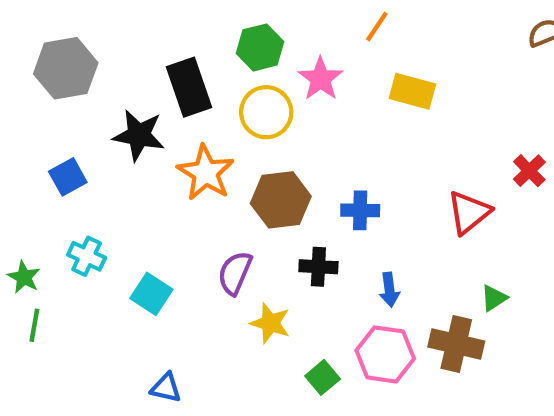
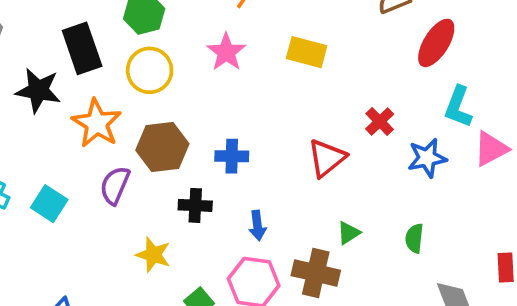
pink star: (321, 79) -> (226, 52), moved
yellow rectangle: (412, 91) -> (307, 52), moved
purple semicircle: (235, 273) -> (115, 185), moved
cyan square: (151, 294) -> (49, 204), moved

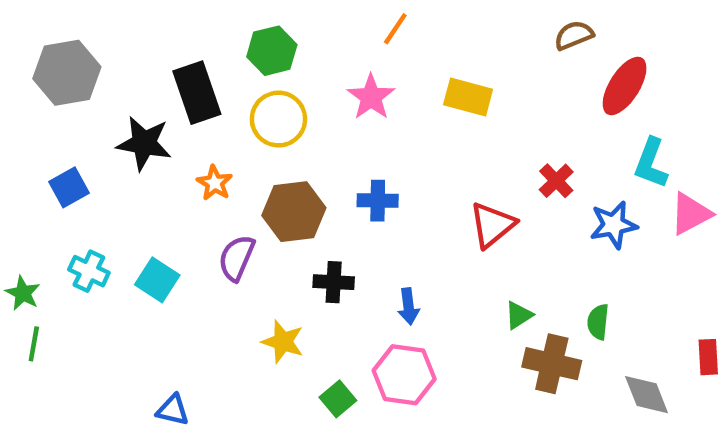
orange star: (97, 123) -> (215, 183), size x0.6
blue cross: (232, 156) -> (378, 201), moved
brown cross: (316, 273) -> (552, 364), moved

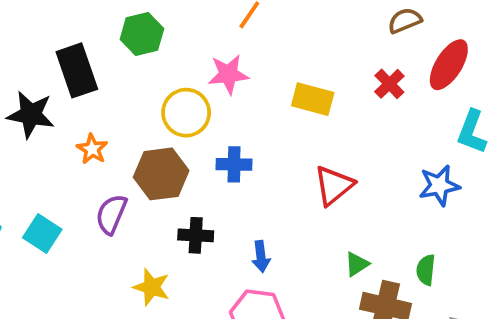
pink star: (371, 97) -> (228, 74), turned 30
yellow rectangle: (468, 97) -> (313, 99), moved
yellow circle: (278, 119) -> (186, 113), moved
red cross: (556, 181) -> (389, 84), moved

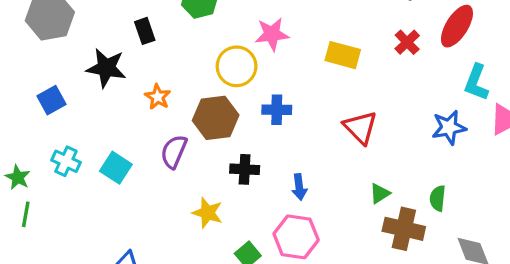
black rectangle: (77, 70) -> (145, 31), size x0.6
red triangle: (334, 185) -> (360, 127), turned -36

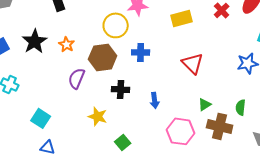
yellow rectangle: (343, 55) -> (182, 18), turned -30
black star: (106, 68) -> (35, 41), moved, turned 30
cyan square: (116, 168) -> (41, 118), moved
pink hexagon: (296, 237) -> (181, 131), moved

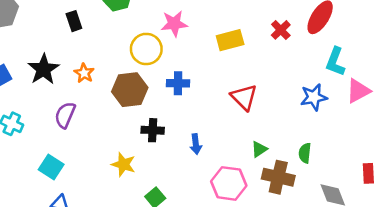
purple semicircle: (77, 78) -> (65, 115), moved

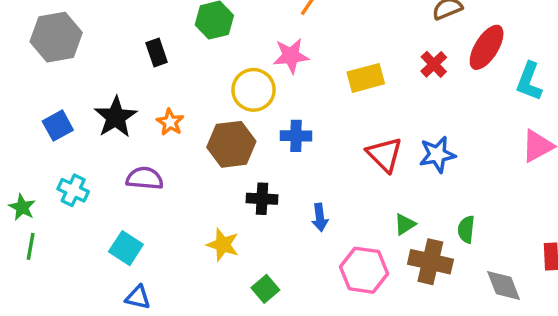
cyan L-shape: (335, 62) -> (529, 81), moved
blue star: (314, 97) -> (437, 155), moved
purple semicircle: (65, 115) -> (145, 178), turned 72

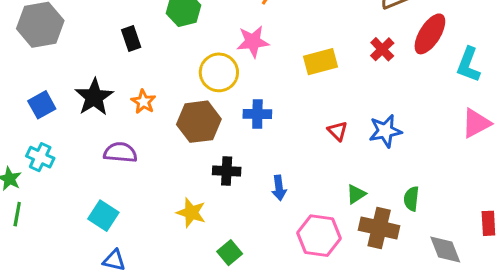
red triangle: (384, 155) -> (338, 131), size x0.6
cyan cross: (73, 190) -> (40, 157), moved

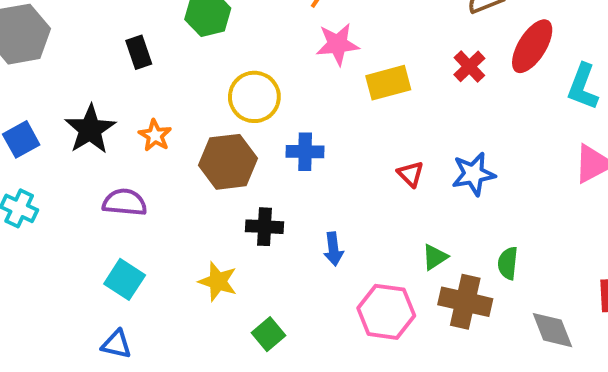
pink star: (253, 42) -> (337, 44), moved
cyan square: (103, 216) -> (125, 279), moved

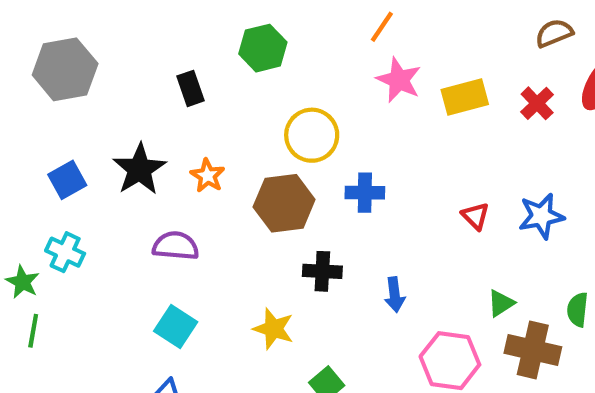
pink star: (337, 44) -> (399, 80), turned 30
yellow rectangle: (388, 83) -> (465, 97), moved

